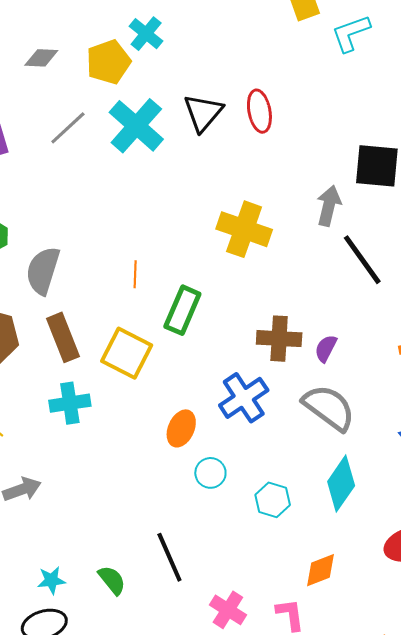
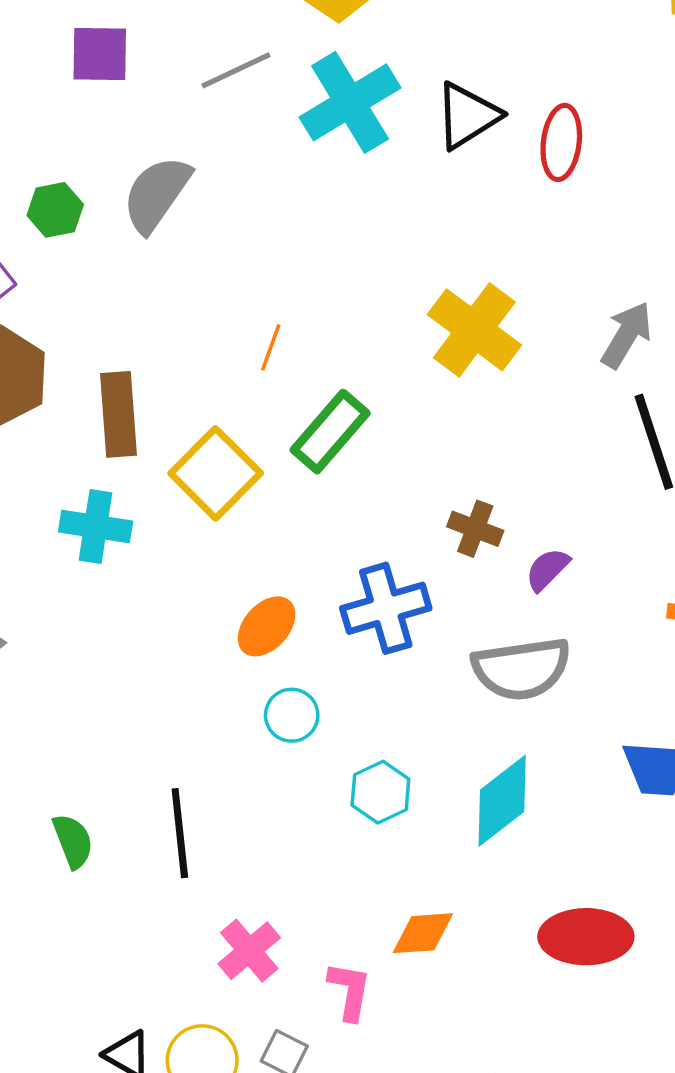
gray semicircle: (43, 271) -> (157, 194), moved
brown cross: (279, 339) -> (475, 529), size x0.7
gray semicircle: (329, 408) -> (521, 669), turned 118

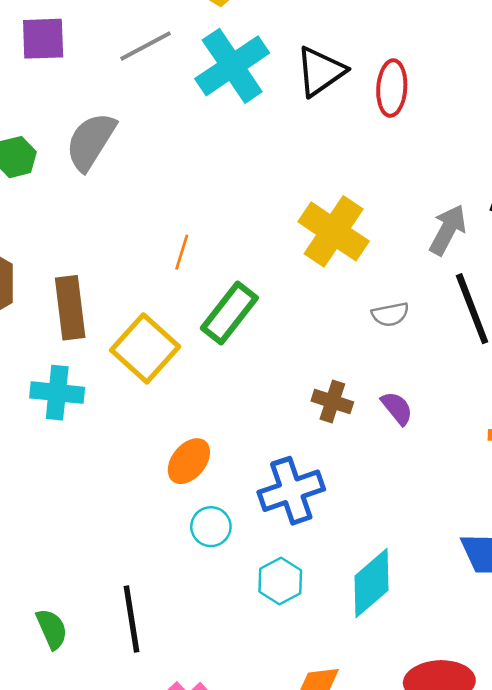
brown cross: (475, 529) -> (332, 401), moved
purple semicircle: (547, 569) -> (397, 408), turned 99
blue cross: (386, 608) -> (291, 491), moved
gray semicircle: (521, 669) -> (390, 314), moved, size x0.5

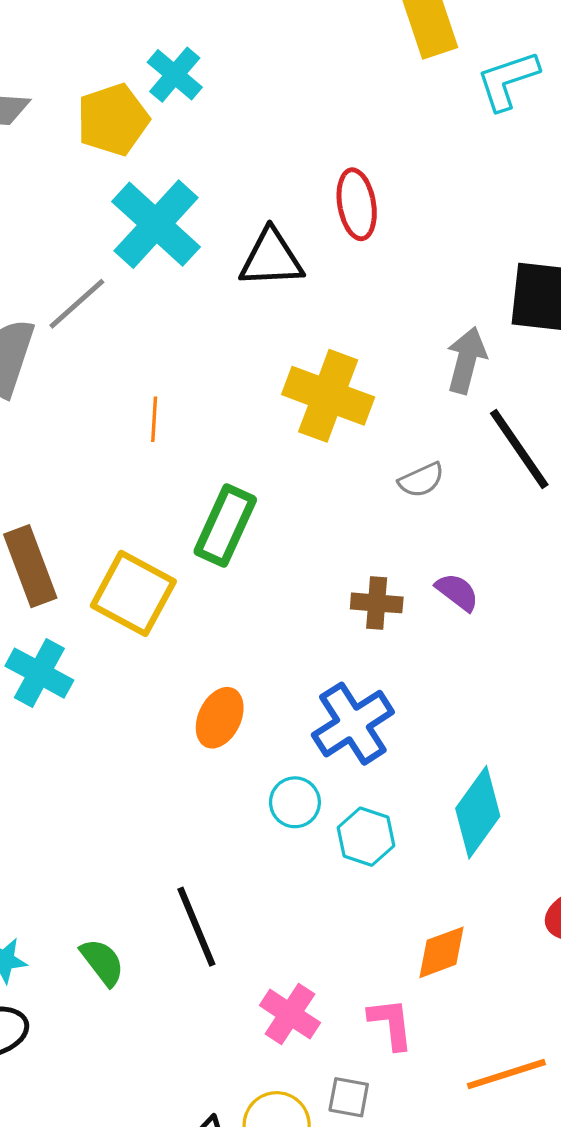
gray line: (146, 46) -> (77, 304), moved
black triangle: (321, 71) -> (271, 258), moved, turned 46
orange line: (182, 252) -> (154, 419), moved
cyan cross: (57, 393) -> (39, 673), turned 36
cyan circle: (211, 527) -> (295, 802), moved

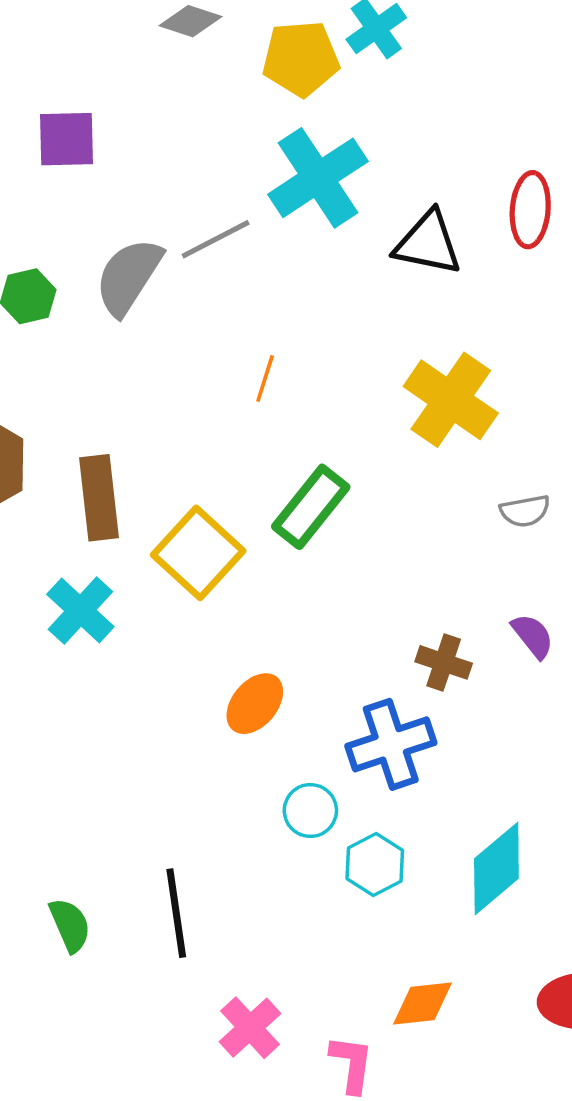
brown cross: (377, 603) -> (444, 662), moved

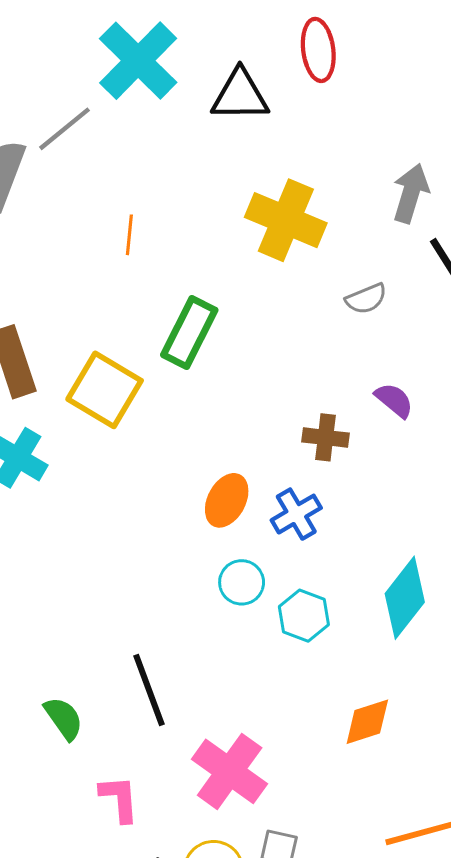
orange ellipse: (255, 704) -> (227, 500), moved
blue cross: (391, 744) -> (296, 514), size x0.7
pink cross: (250, 1028) -> (230, 771), size x1.4
pink L-shape: (352, 1064) -> (119, 799), moved

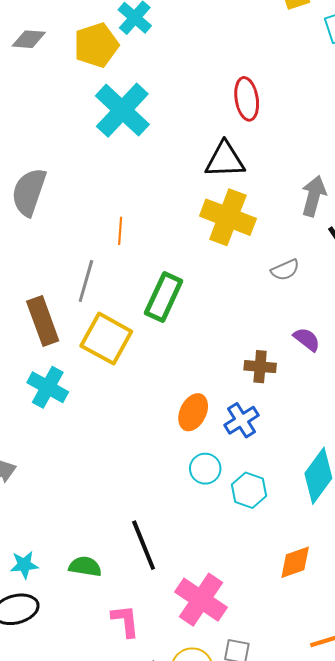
black triangle: (240, 95) -> (225, 160), moved
gray line: (65, 129) -> (86, 281), moved, turned -33
green semicircle: (64, 718) -> (85, 566), turned -44

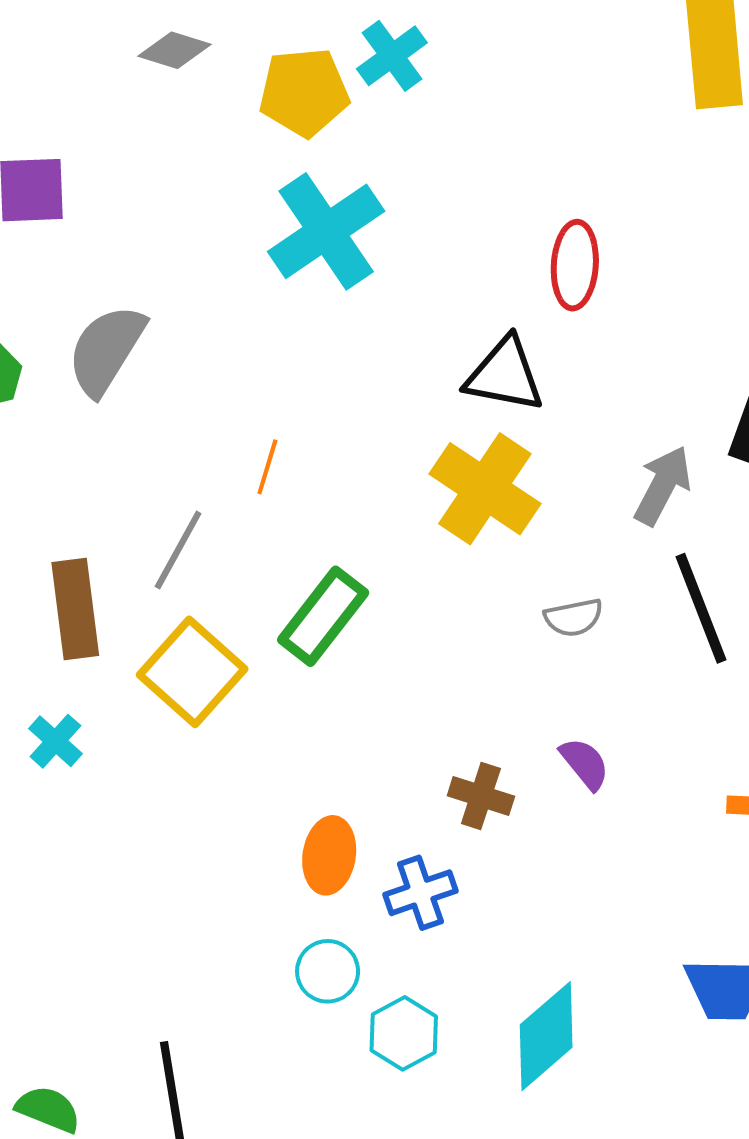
cyan cross: (48, 387) -> (55, 741), size x0.7
orange ellipse: (193, 412) -> (329, 855), turned -30

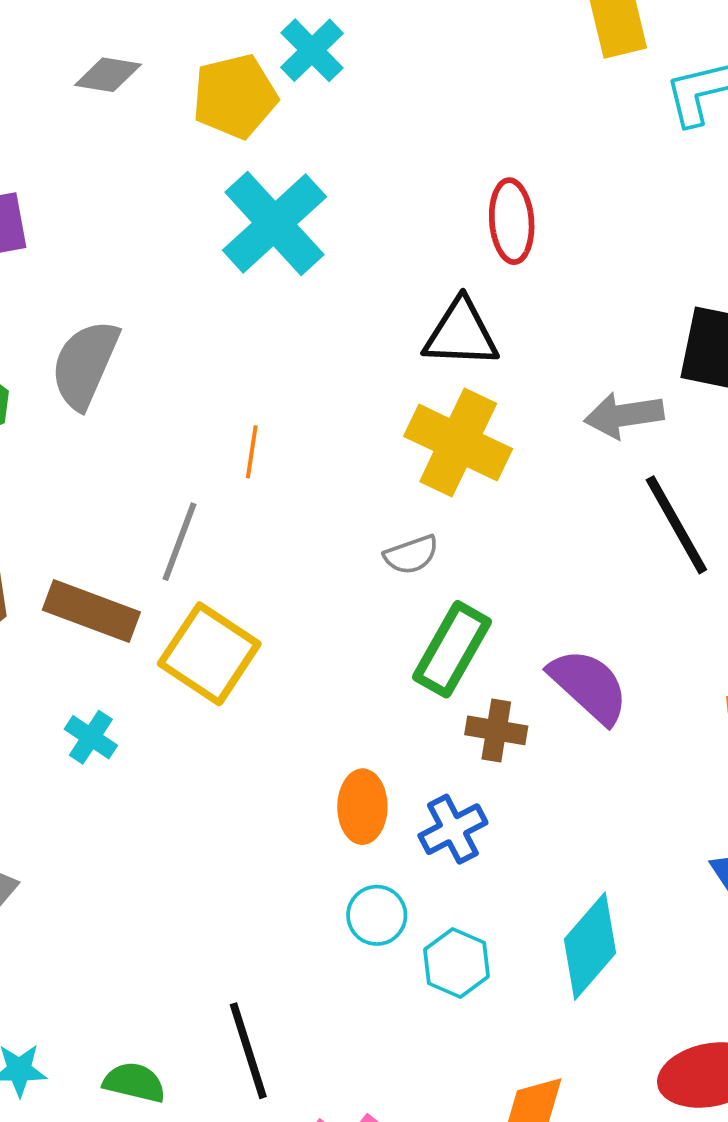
gray arrow: (663, 485) -> (624, 415), turned -118
brown rectangle: (75, 609) -> (91, 611), turned -54
green rectangle: (323, 616) -> (452, 649), moved
gray semicircle: (574, 618) -> (411, 555), moved
purple semicircle: (585, 764) -> (589, 686), size x1.6

